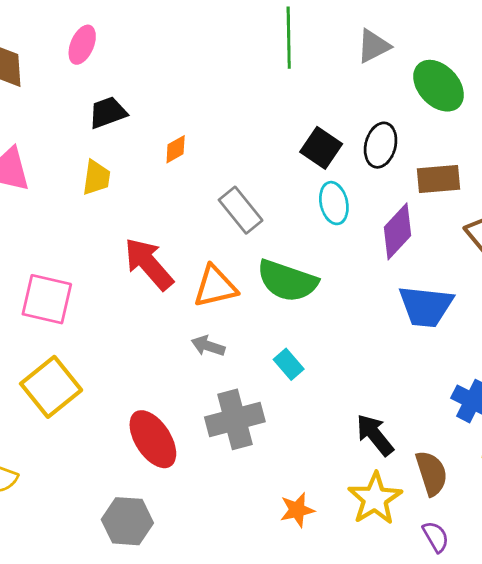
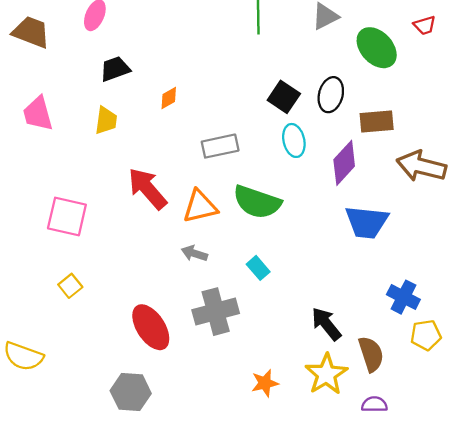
gray rectangle: (241, 210) -> (220, 146), turned -63
yellow square: (51, 387) -> (70, 286), size x0.5
purple semicircle: (436, 537) -> (374, 404), turned -60

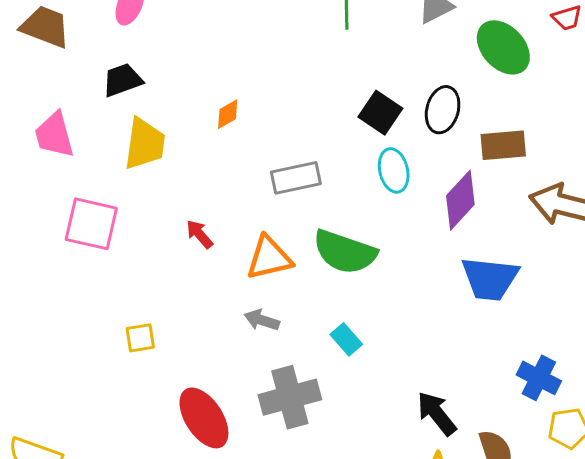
black trapezoid: (115, 69) -> (122, 80), moved
yellow trapezoid: (106, 120) -> (145, 144), size x1.4
red arrow: (147, 189) -> (200, 234), size x0.5
pink square: (67, 217) -> (91, 224), moved
yellow square: (70, 286) -> (140, 338), moved, turned 30

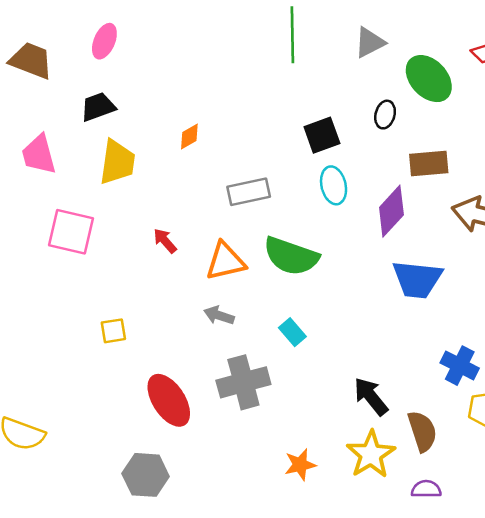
black ellipse: (443, 110) -> (385, 115), moved, size x0.7
black square: (380, 113) -> (322, 135), turned 36

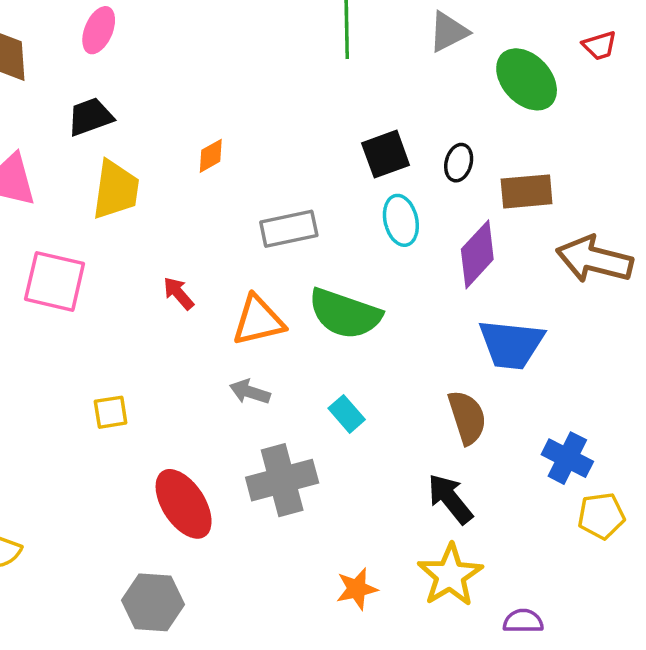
black ellipse: (385, 115) -> (459, 163), moved
brown semicircle: (422, 431) -> (467, 417), moved

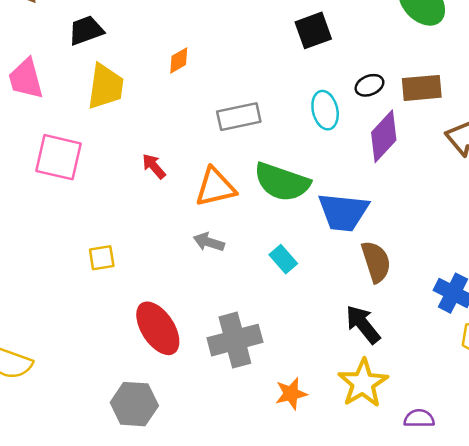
black square: (386, 154) -> (313, 30), moved
black ellipse: (459, 163) -> (369, 85), moved, turned 52
blue trapezoid: (511, 344) -> (343, 212), moved
gray cross: (282, 480) -> (235, 340), moved

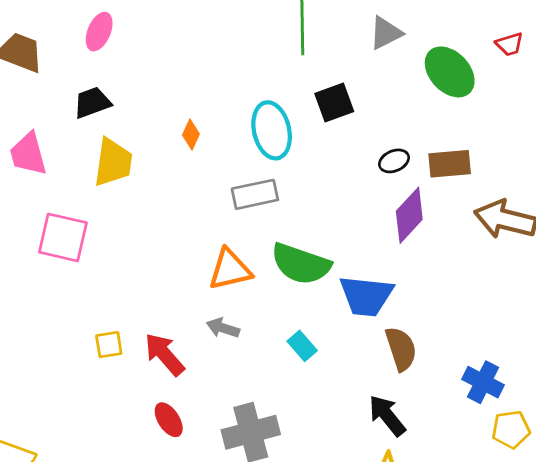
orange diamond: (179, 60) -> (191, 135), turned -36
cyan ellipse: (325, 110) -> (272, 130), moved, size x1.4
red arrow: (154, 166) -> (164, 354), moved, size x1.6
red ellipse: (158, 328) -> (169, 420), size x0.6

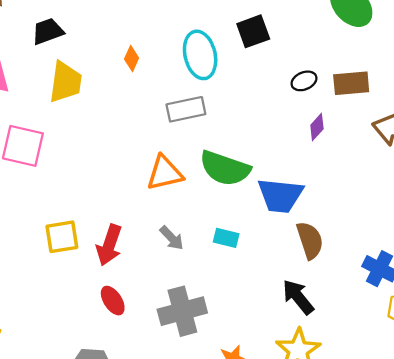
purple diamond: (409, 215) -> (317, 127), size x0.6
gray arrow: (223, 328) -> (172, 238), moved, turned -152
yellow square: (109, 345) -> (62, 237), size x1.4
cyan rectangle: (302, 346) -> (226, 238), turned -35
red arrow: (164, 354) -> (109, 245), turned -120

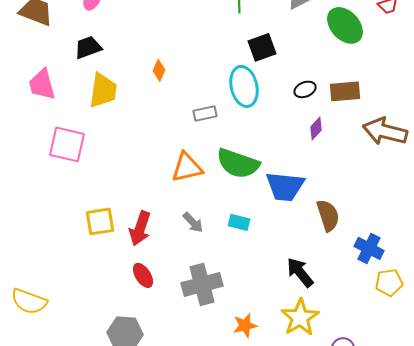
cyan ellipse: (200, 55) -> (244, 86), moved
gray rectangle: (186, 109) -> (205, 113), size x0.7
brown semicircle: (310, 240) -> (328, 215), moved

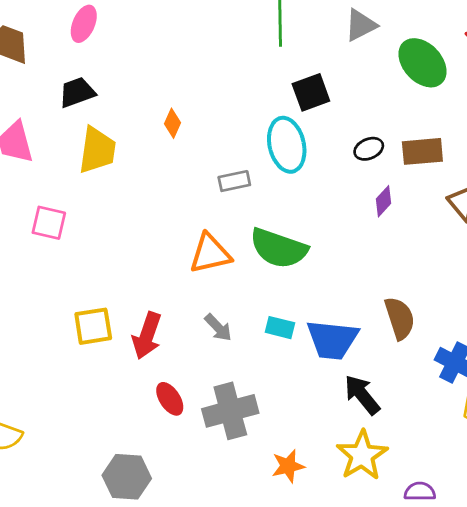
pink square: (67, 144) -> (49, 223), size x0.7
blue trapezoid: (285, 186) -> (332, 340), moved
red ellipse: (143, 275) -> (170, 399), moved

